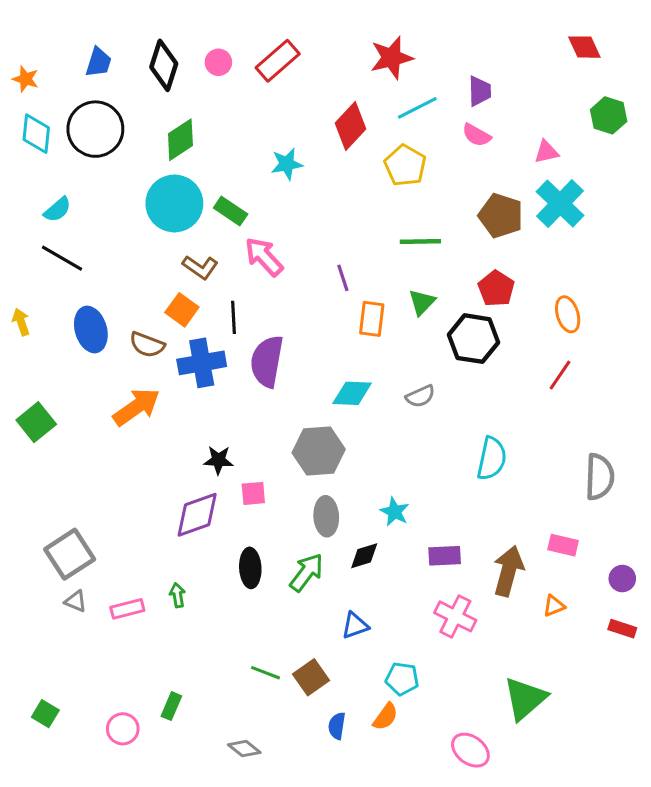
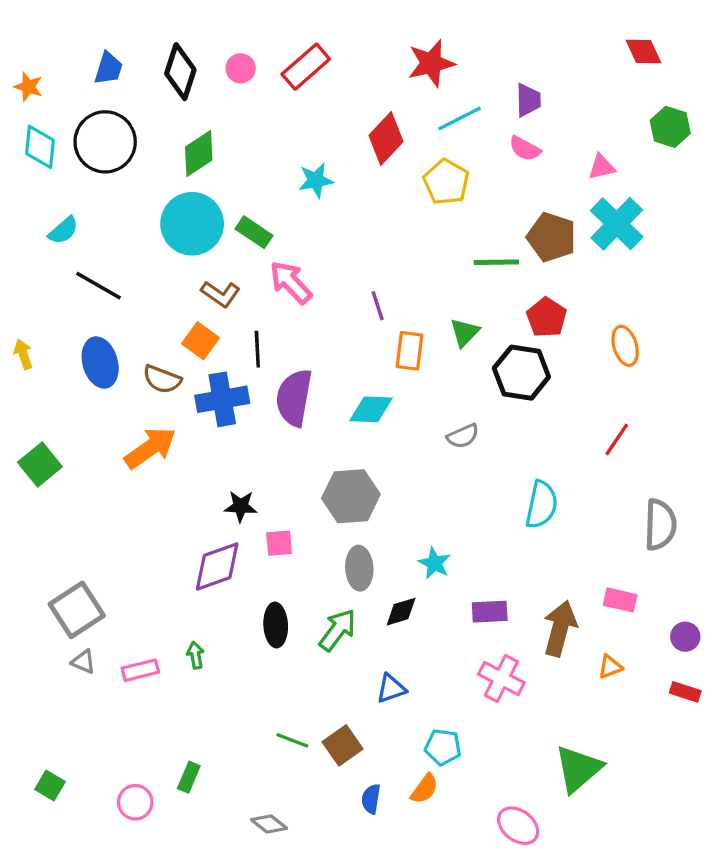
green line: (420, 241) -> (496, 262), moved
black line: (62, 258) -> (98, 286), moved
red line: (560, 375) -> (617, 439), moved
cyan diamond: (352, 393) -> (371, 409), moved

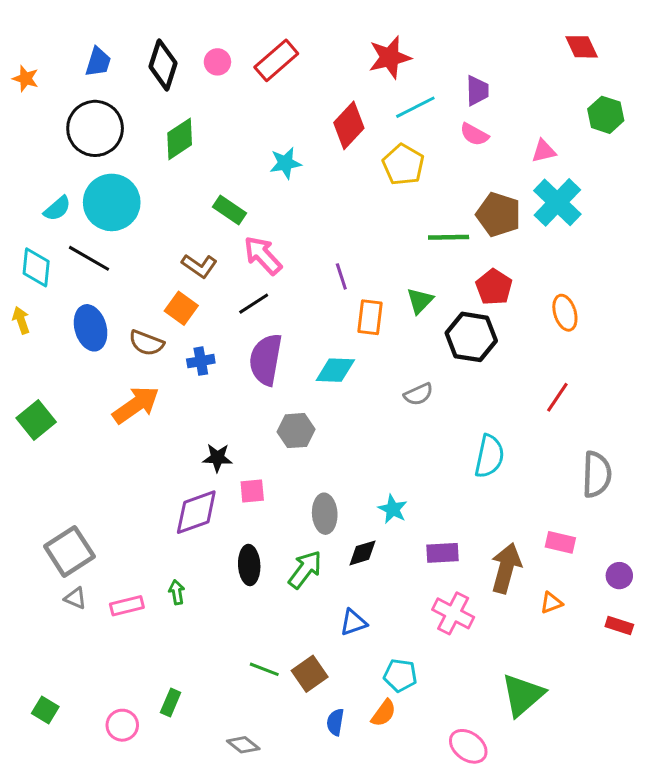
cyan diamond: (40, 147) -> (36, 267), moved
cyan circle: (192, 224) -> (112, 202), moved
black line: (257, 349) -> (254, 304), moved, turned 60
blue cross: (222, 399) -> (201, 361), size x0.6
gray hexagon: (351, 496) -> (296, 431), moved, size x0.7

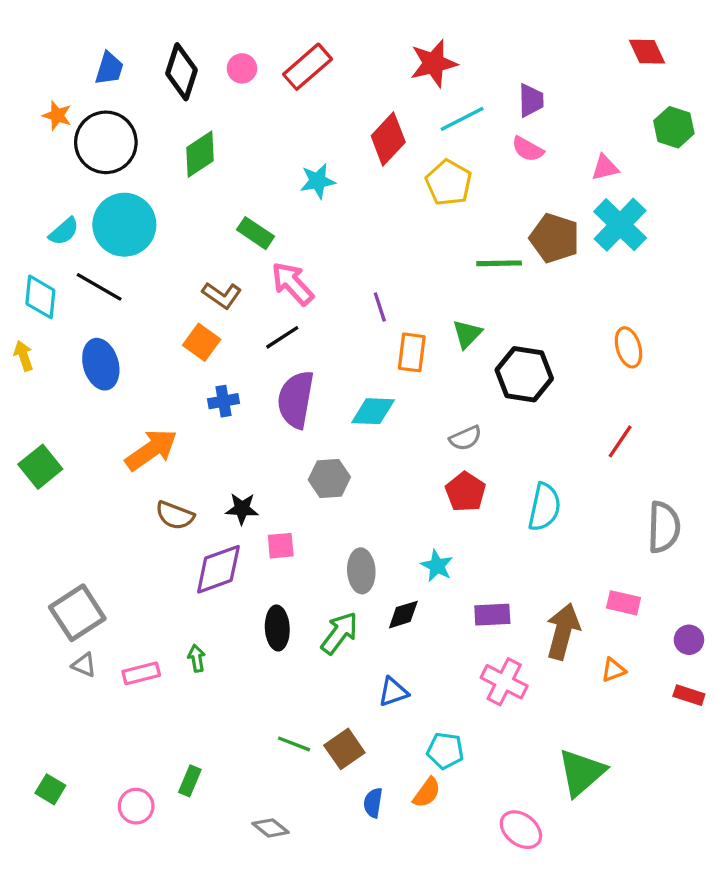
orange star: (26, 79) -> (57, 115), moved
red pentagon: (494, 287) -> (465, 492), moved
brown semicircle: (146, 343) -> (175, 515), moved

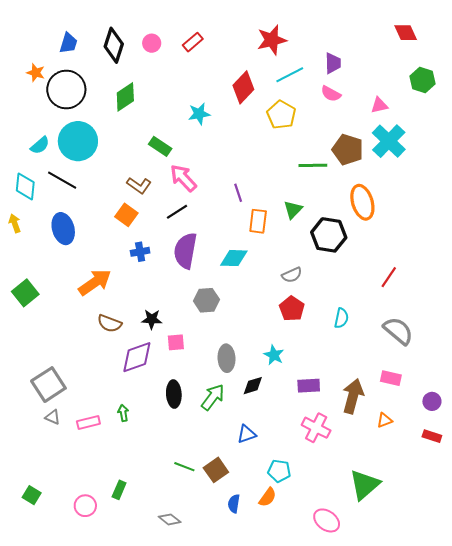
red rectangle: (308, 67) -> (193, 42), size x0.7
orange ellipse: (628, 347) -> (362, 202), moved, size x1.4
cyan semicircle: (544, 507) -> (341, 318), size x0.7
gray semicircle: (664, 527) -> (398, 331), moved, turned -52

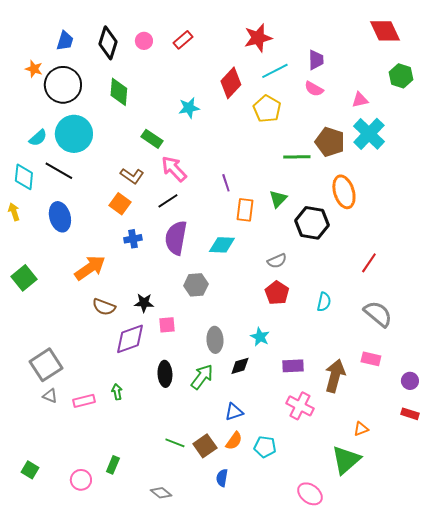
red diamond: (406, 33) -> (385, 31), size x1.4
green diamond: (125, 97) -> (119, 92), turned -52
orange triangle: (385, 420) -> (361, 429), moved
orange semicircle: (268, 497) -> (234, 441), moved

